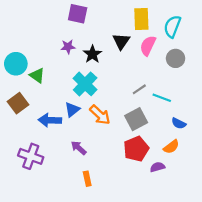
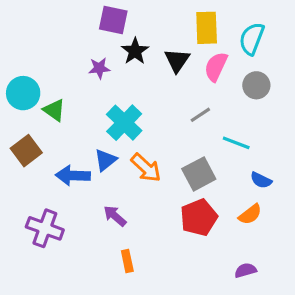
black star: (92, 54) -> (135, 51), moved
gray line: (139, 89) -> (200, 115), moved
purple semicircle: (157, 167) -> (245, 270), moved

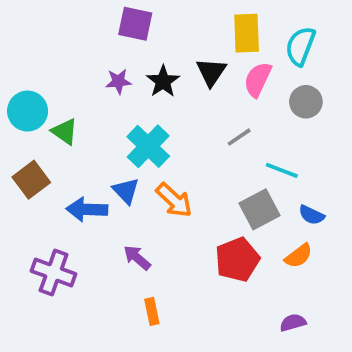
black star: (135, 51) -> (163, 81), moved
blue triangle: (106, 160) -> (126, 191), turned -35
gray square: (199, 174) -> (260, 209), moved

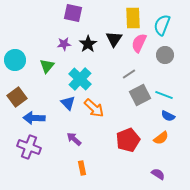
green triangle: (65, 131) -> (47, 66), moved, turned 35
cyan line: (282, 170) -> (164, 95), moved
blue arrow: (87, 209) -> (34, 118), moved
gray square: (260, 209) -> (140, 95), moved
purple semicircle: (293, 323) -> (158, 174), turned 48

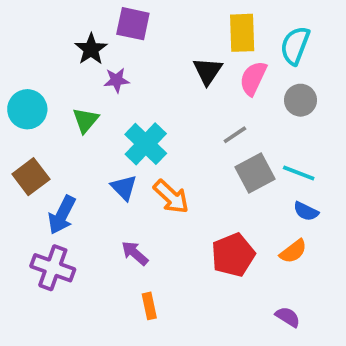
black star: (88, 44) -> (91, 49), moved
blue arrow: (34, 118) -> (62, 215), turned -65

